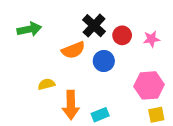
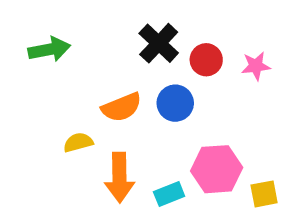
orange semicircle: (73, 50) -> (122, 107), moved
pink hexagon: (149, 85) -> (217, 169), moved

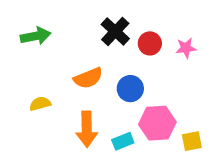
blue circle: (175, 103) -> (130, 89), moved
yellow semicircle: (78, 142) -> (40, 104), moved

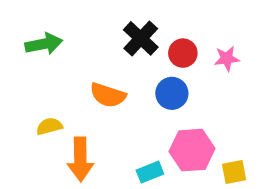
orange semicircle: (88, 78) -> (108, 95), turned 40
blue circle: (130, 89) -> (172, 93), moved
orange arrow: (87, 129) -> (80, 159), moved

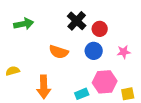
pink star: (227, 59) -> (124, 52), moved
yellow semicircle: (49, 126) -> (13, 71), moved

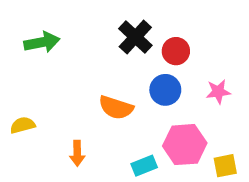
orange semicircle: (59, 52) -> (116, 107), moved
orange arrow: (44, 87) -> (77, 153), size x0.6

